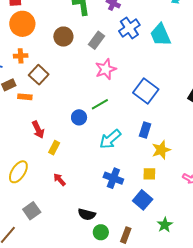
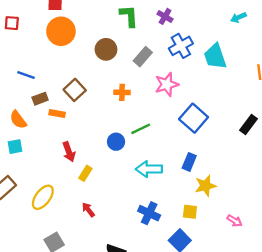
orange cross: (21, 56) -> (122, 92), moved
pink star: (106, 69) -> (167, 84), moved
cyan arrow: (110, 139) -> (149, 169), turned 35

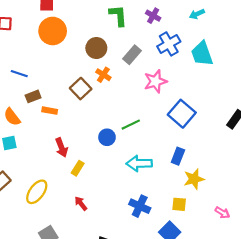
cyan arrow: (238, 17) -> (197, 14), moved
brown square: (75, 90) -> (81, 89), moved
orange cross: (122, 92) -> (103, 75), moved, turned 32

